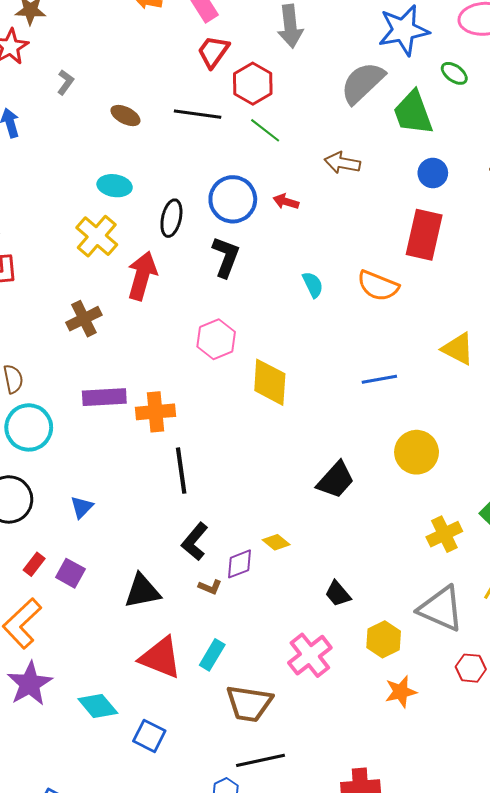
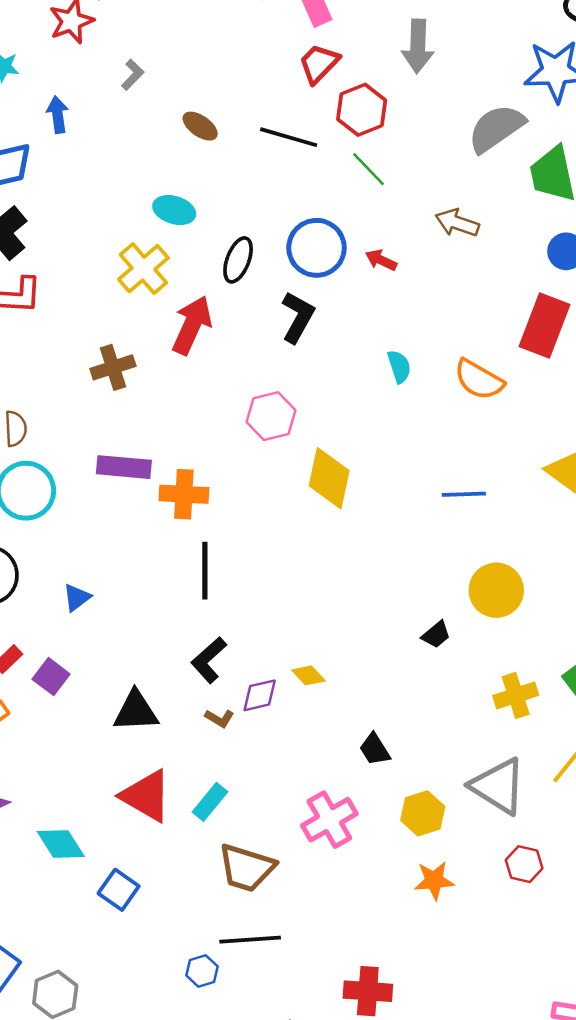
black trapezoid: (336, 480) -> (436, 635), moved, size x0.6

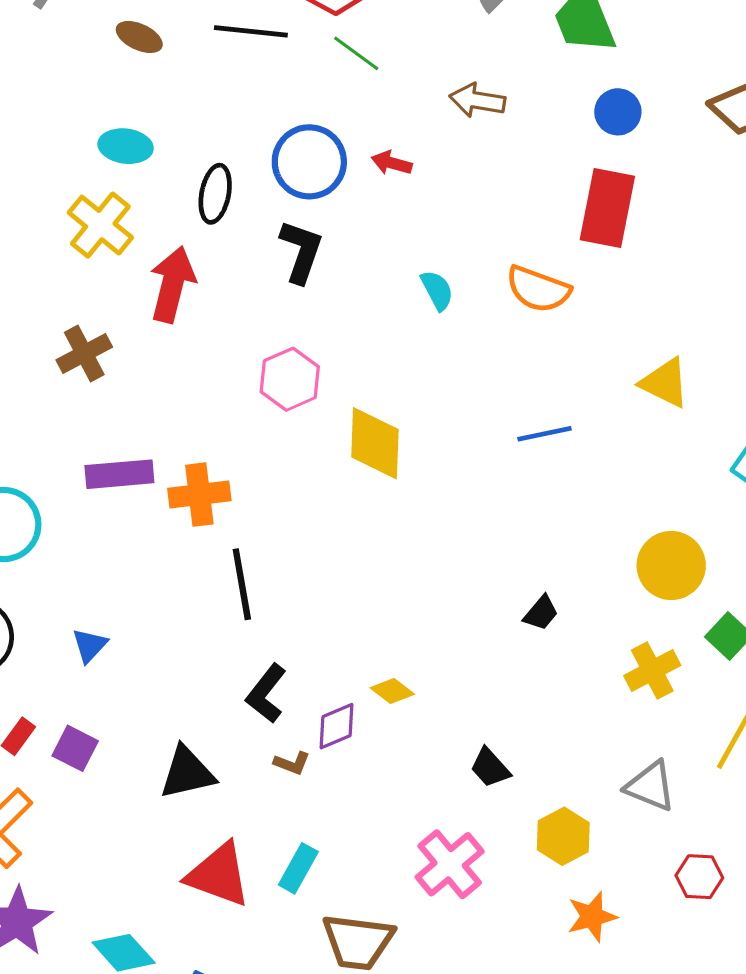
yellow circle: (496, 590) -> (671, 565), moved
gray triangle: (498, 786) -> (650, 786), size x0.7

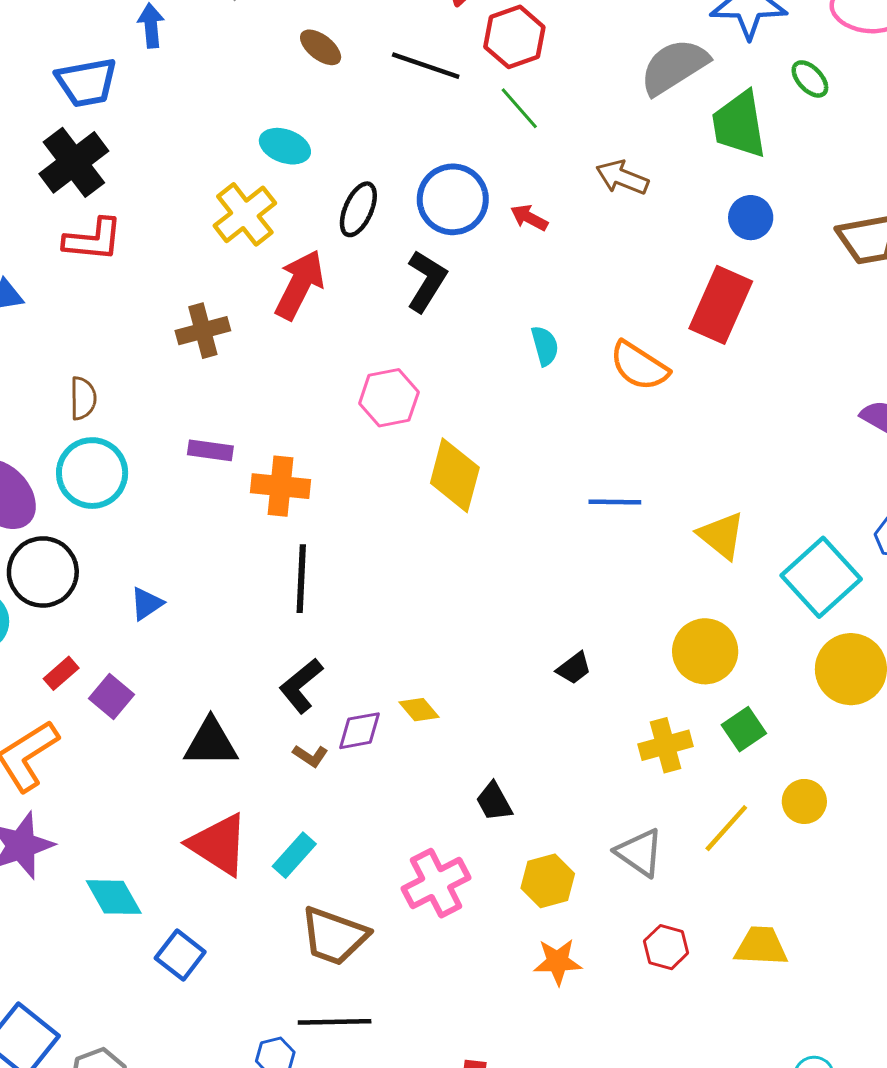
yellow triangle: (665, 383) -> (721, 535), moved
purple rectangle: (119, 474) -> (210, 450), size x0.7

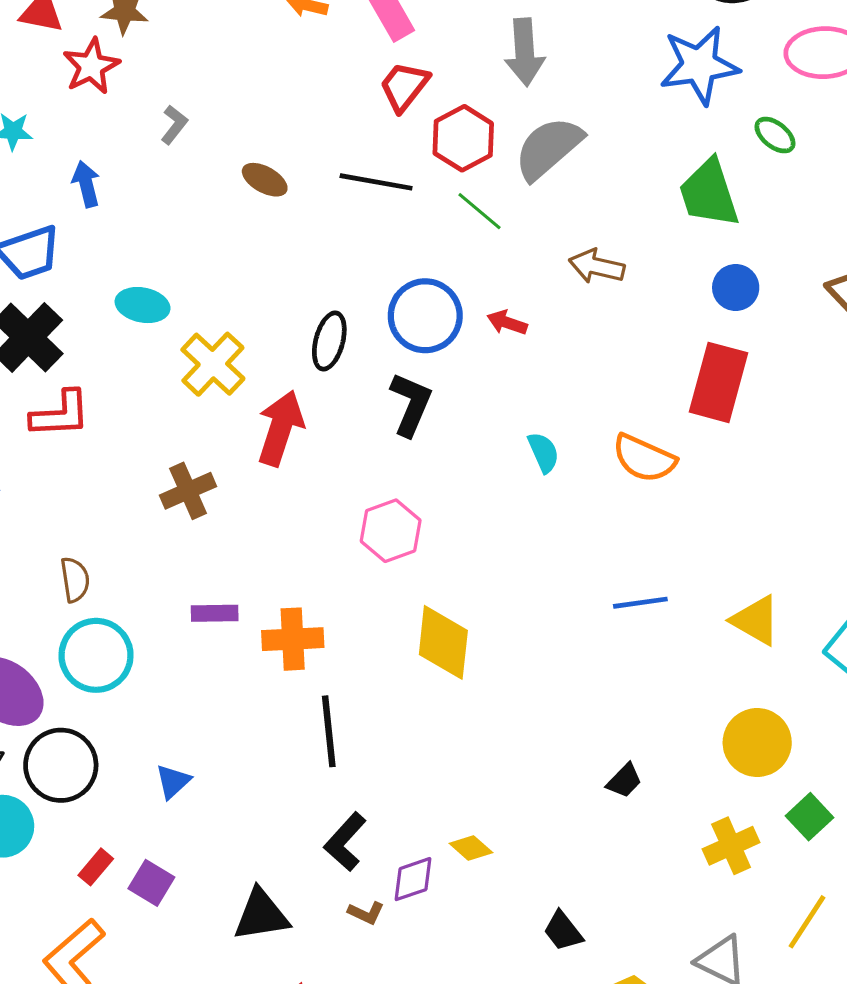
gray semicircle: (674, 67) -> (548, 148), moved
cyan ellipse: (285, 146) -> (143, 305), moved
yellow diamond: (455, 475) -> (443, 642), moved

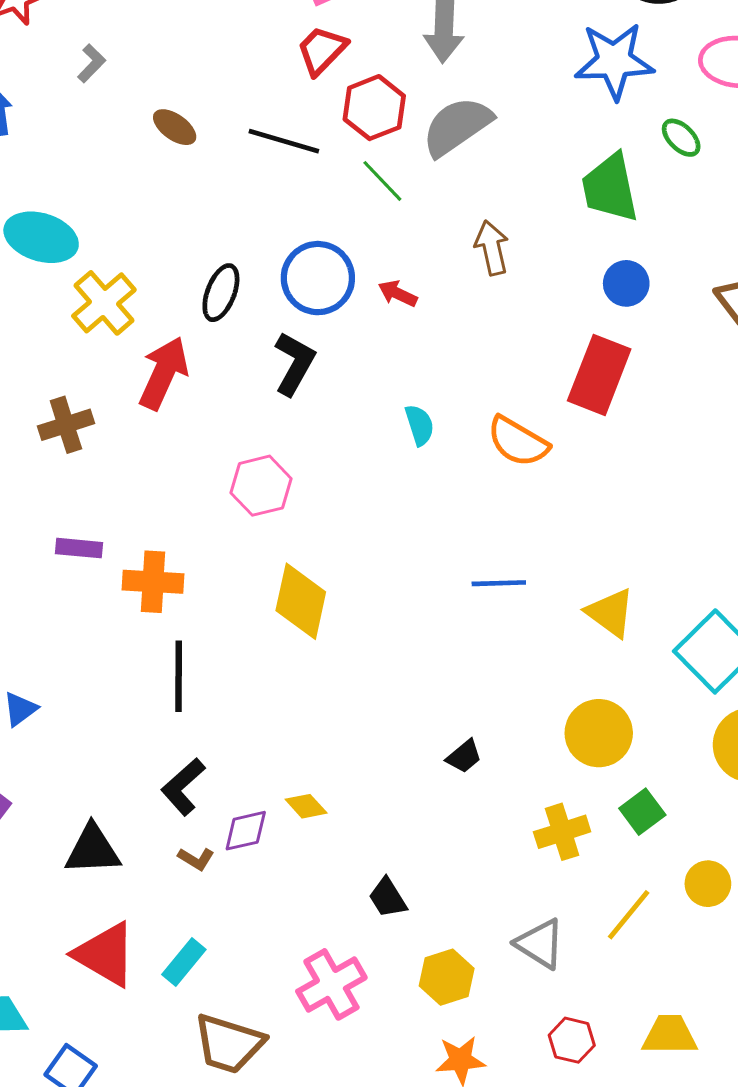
brown arrow: (597, 266) -> (492, 248), turned 58
cyan ellipse: (143, 305) -> (41, 237), size x1.4

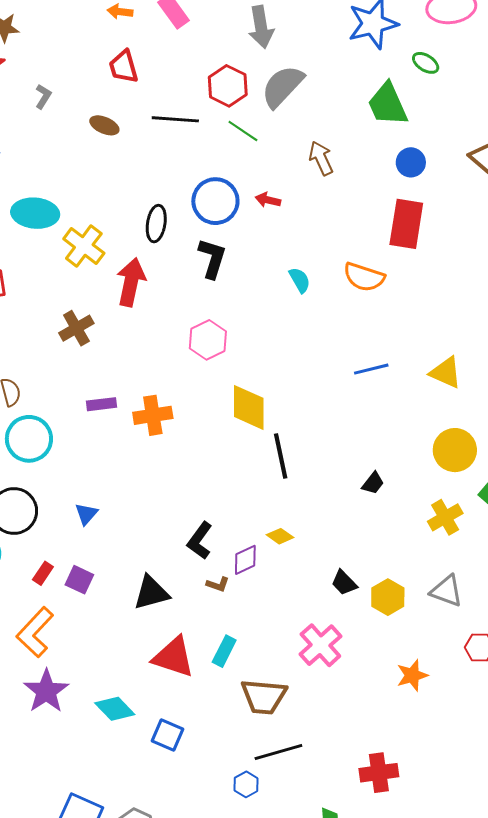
red trapezoid: (322, 50) -> (124, 67), moved, turned -48
black line: (179, 676) -> (281, 456), moved
yellow hexagon: (447, 977) -> (388, 597), moved

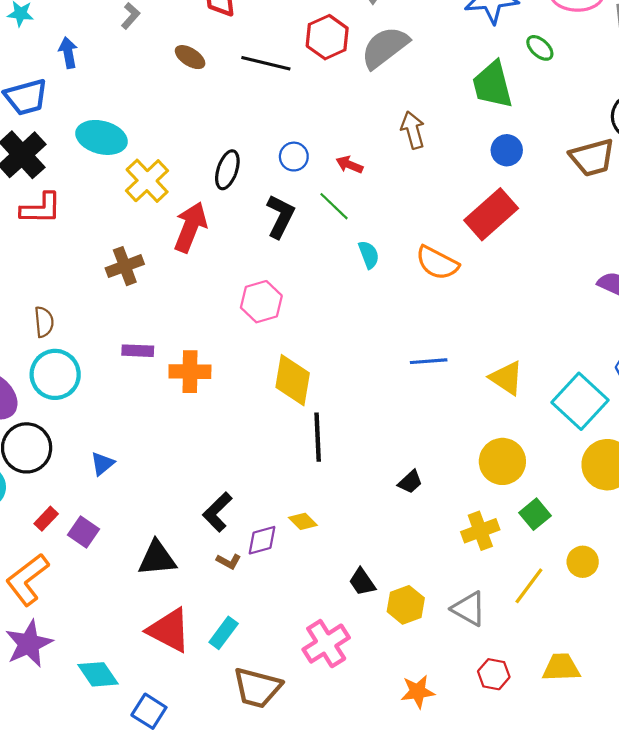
green line: (243, 131) -> (334, 206), moved
blue circle: (215, 201) -> (294, 157), size x0.6
red rectangle: (406, 224) -> (491, 214), turned 30

